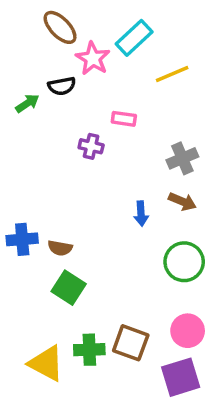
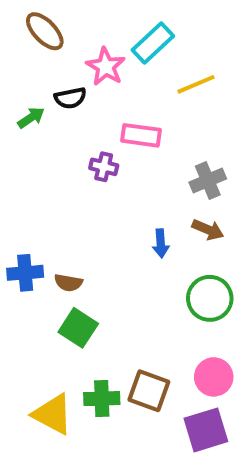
brown ellipse: (60, 27) -> (45, 31), moved
pink rectangle: (124, 119) -> (141, 135), size x1.4

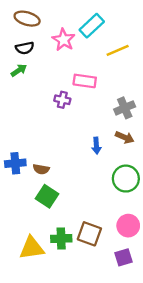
brown ellipse: (45, 31) -> (27, 19), turned -30
black semicircle: (70, 98) -> (25, 48), moved
yellow triangle: (53, 414) -> (32, 248), turned -36
purple square: (206, 430) -> (123, 257), size x0.7

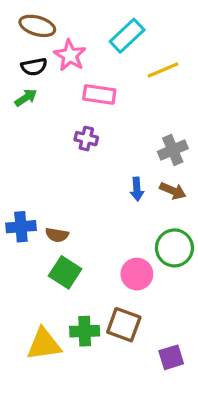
pink star: (64, 40) -> (70, 55), moved
pink rectangle: (85, 81) -> (99, 94), moved
blue arrow: (96, 146) -> (137, 189), moved
pink circle: (128, 226) -> (137, 274), moved

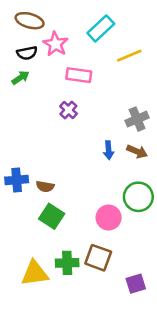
purple cross: (86, 139) -> (68, 110), turned 30

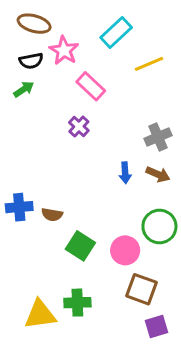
pink rectangle: (79, 75) -> (91, 86), turned 35
green square: (52, 216) -> (80, 246), moved
brown square: (98, 258) -> (142, 289), moved

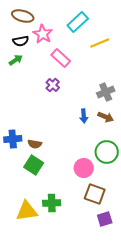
green square: (80, 246) -> (34, 165), moved

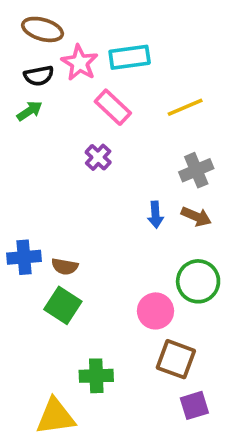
cyan rectangle: (78, 22) -> (130, 57), moved, turned 35
yellow line: (100, 43) -> (185, 107), moved
yellow triangle: (27, 211) -> (55, 417), moved

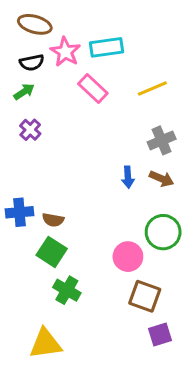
purple cross: (98, 157) -> (30, 130), moved
green cross: (96, 376) -> (67, 290), moved, turned 32

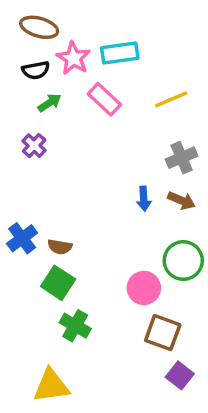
green arrow: (24, 92) -> (49, 103), moved
blue cross: (20, 212) -> (22, 238), turned -32
purple square: (160, 334) -> (180, 375), turned -35

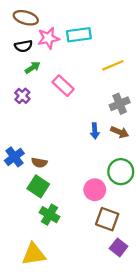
pink star: (73, 58) -> (48, 38), turned 30
pink rectangle: (104, 99) -> (63, 86), moved

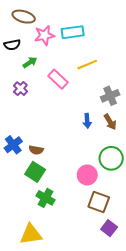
black semicircle: (23, 46) -> (12, 45), moved
yellow line: (113, 65) -> (87, 65), moved
brown arrow: (120, 132) -> (110, 122), turned 35

